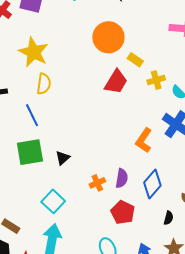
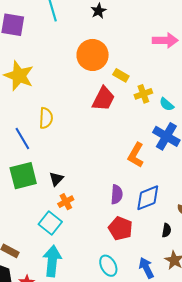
yellow semicircle: (44, 84) -> (46, 118), moved
orange cross: (97, 183) -> (66, 202), moved
blue diamond: (152, 184) -> (148, 198), turned 32

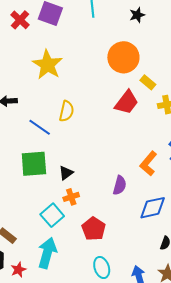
blue line: (22, 139) -> (40, 127), turned -35
purple semicircle: (117, 194) -> (120, 185), moved
red pentagon: (120, 228) -> (94, 229), moved

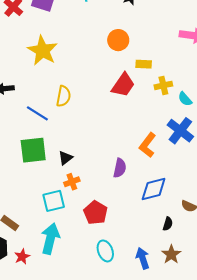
orange circle: (123, 57) -> (118, 40), size x0.7
yellow rectangle: (148, 82) -> (144, 64), turned -35
cyan square: (52, 215) -> (54, 201), turned 30

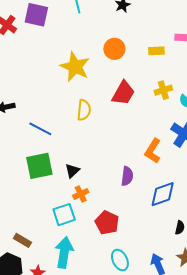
yellow star: (43, 51) -> (75, 67), moved
yellow rectangle: (144, 64) -> (156, 51), moved
yellow semicircle: (64, 96) -> (84, 110), moved

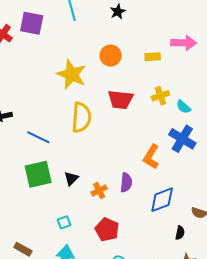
red trapezoid: (123, 93) -> (120, 100), turned 68
yellow semicircle: (84, 110) -> (81, 117), size x1.4
orange cross: (81, 194) -> (99, 190), moved
cyan square: (64, 215) -> (64, 222), size x0.6

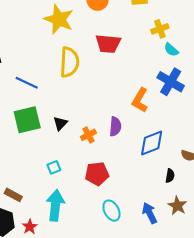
yellow cross: (160, 96) -> (160, 29), moved
red pentagon: (107, 230) -> (97, 174), turned -30

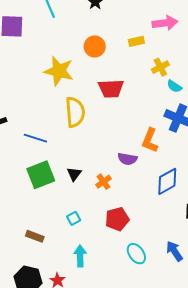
purple semicircle: (115, 127) -> (127, 159), moved, turned 102
brown rectangle: (13, 195) -> (35, 236), moved
cyan arrow: (55, 205) -> (80, 256), size x0.7

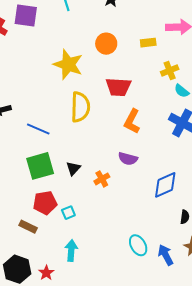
orange L-shape: (150, 140) -> (132, 121), moved
red pentagon: (117, 219) -> (45, 203), moved
cyan ellipse: (136, 254) -> (138, 245), moved

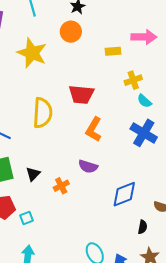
orange circle: (106, 44) -> (71, 32), moved
yellow star: (68, 64) -> (32, 53), moved

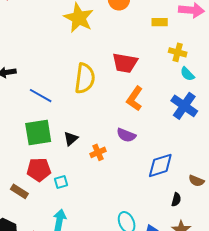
yellow cross: (133, 80) -> (178, 52), turned 30

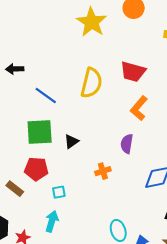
purple semicircle: (126, 135) -> (127, 144), turned 72
orange cross: (98, 152) -> (103, 171), moved
cyan square: (61, 182) -> (59, 192), moved

